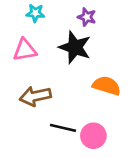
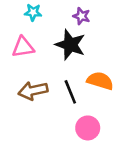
black line: (63, 128) -> (70, 92), moved, turned 55

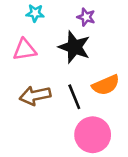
orange semicircle: (100, 81) -> (106, 85), turned 140
pink circle: (88, 128) -> (93, 135), size x1.4

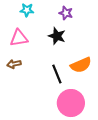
black star: (74, 47) -> (57, 36), size x0.7
brown arrow: (35, 96) -> (14, 64), moved, size x0.6

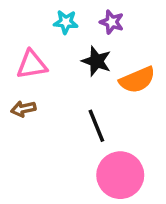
cyan star: (27, 10) -> (66, 22), moved
orange semicircle: (81, 65) -> (137, 80), moved

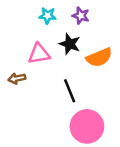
pink triangle: (32, 65) -> (39, 54), moved

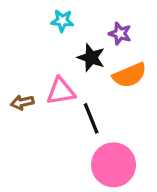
purple star: (81, 16) -> (120, 34), moved
pink triangle: (39, 54) -> (61, 91), moved

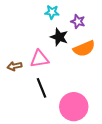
cyan star: (62, 21) -> (52, 12), moved
black line: (91, 118) -> (42, 88), moved

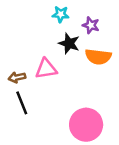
orange semicircle: (84, 48) -> (98, 57), turned 30
black line: (42, 88) -> (22, 103), moved

